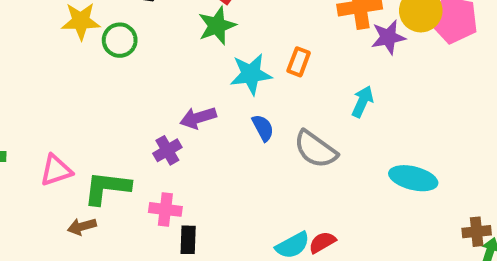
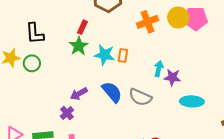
purple star: (388, 37) -> (172, 77), moved, turned 30
cyan star: (251, 74) -> (104, 55), moved, turned 30
blue semicircle: (263, 128) -> (112, 92), size x1.6

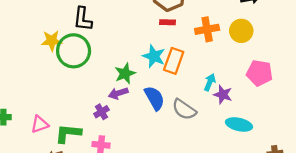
pink pentagon: (196, 19) -> (259, 73), moved
red rectangle: (82, 27) -> (168, 22), moved, turned 56
green star: (79, 46) -> (125, 74), moved
orange rectangle: (123, 56) -> (174, 61), size x1.6
green circle: (32, 63) -> (74, 51), size x1.8

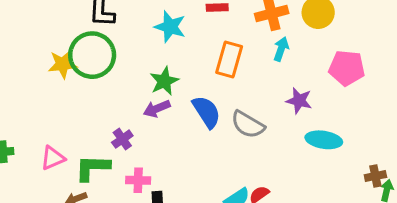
yellow star: (52, 41) -> (63, 64), moved
cyan star: (154, 56) -> (170, 27), moved
cyan arrow: (210, 82) -> (281, 49), moved
purple cross: (101, 112) -> (122, 139), moved

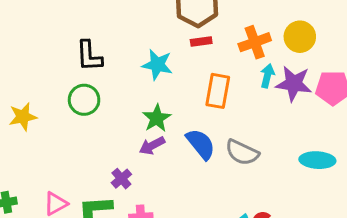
green circle: (92, 55) -> (84, 100), size x0.7
yellow star: (63, 64) -> (23, 117), moved
purple star: (299, 101) -> (294, 84), moved, size x1.4

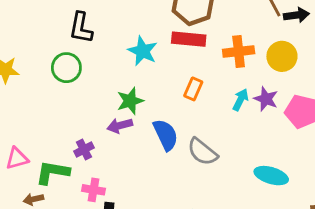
red rectangle: (201, 42) -> (189, 39), size x1.6
cyan arrow: (267, 76) -> (240, 100), moved
purple star: (294, 84) -> (266, 99), size x0.7
orange rectangle: (218, 91) -> (193, 89), size x0.7

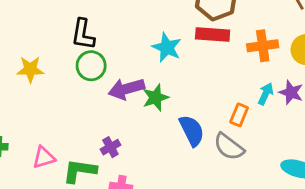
black L-shape: (81, 28) -> (83, 34), moved
orange rectangle: (193, 89) -> (239, 115), moved
purple arrow: (120, 125) -> (126, 89), moved, size x1.4

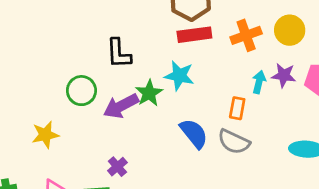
black L-shape: (83, 34) -> (119, 53), moved
cyan star: (167, 47) -> (179, 76), moved
yellow star: (30, 69) -> (45, 135), moved
green star: (156, 98) -> (149, 93), moved

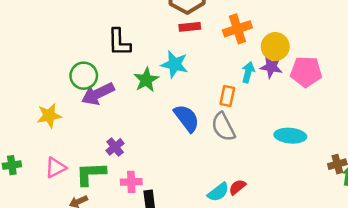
yellow circle: (290, 30) -> (275, 47), moved
red rectangle: (194, 35) -> (190, 27), size x0.7
purple arrow: (121, 106) -> (98, 94), moved
gray semicircle: (234, 142) -> (223, 127), turned 36

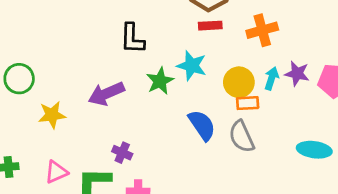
yellow circle: (275, 47) -> (239, 82), moved
green circle: (84, 76) -> (19, 79), moved
orange rectangle: (227, 96) -> (248, 103), turned 72
purple cross: (115, 147) -> (122, 153), turned -30

